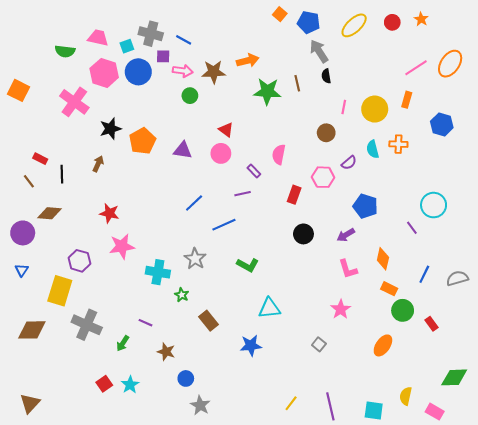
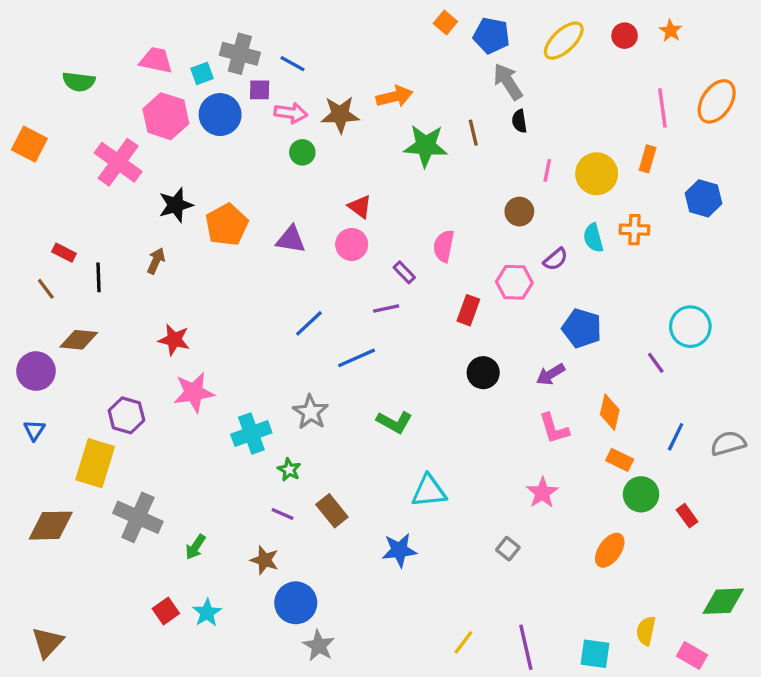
green semicircle: (65, 51) -> (79, 82), moved
pink line: (416, 68) -> (662, 108), turned -65
cyan cross: (158, 272) -> (251, 433), turned -30
purple line: (146, 323) -> (283, 514), moved
blue circle: (186, 378) -> (296, 603), size x1.6

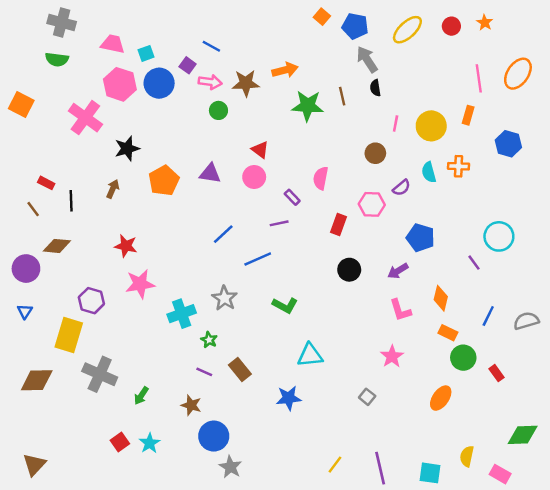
gray cross: (240, 54) -> (62, 23), moved
purple square: (260, 90) -> (188, 65), turned 35
orange pentagon: (227, 225) -> (164, 181), moved

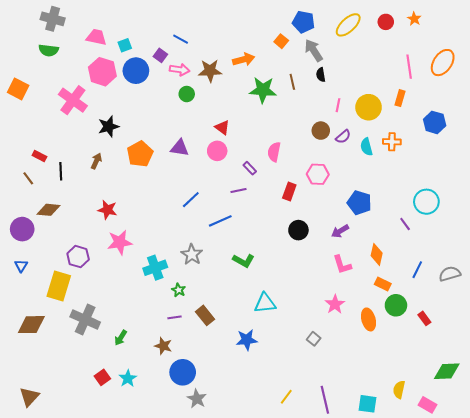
orange square: (322, 17) -> (281, 41), moved
purple semicircle: (401, 188) -> (343, 137), moved
purple line: (204, 372) -> (175, 317), turned -32
orange ellipse: (441, 398) -> (369, 319), moved, turned -50

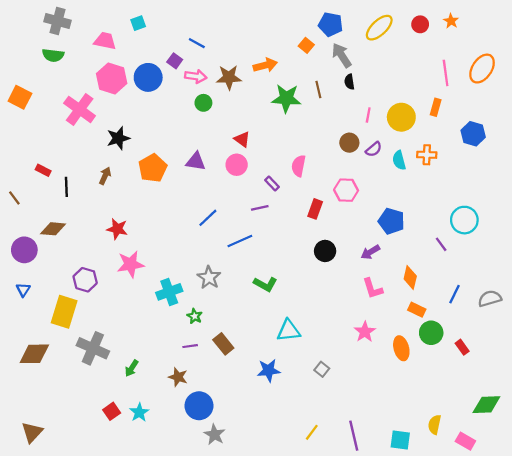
cyan square: (125, 45) -> (138, 23), moved
brown line: (28, 178) -> (14, 198), moved
gray square: (314, 339) -> (322, 369), moved

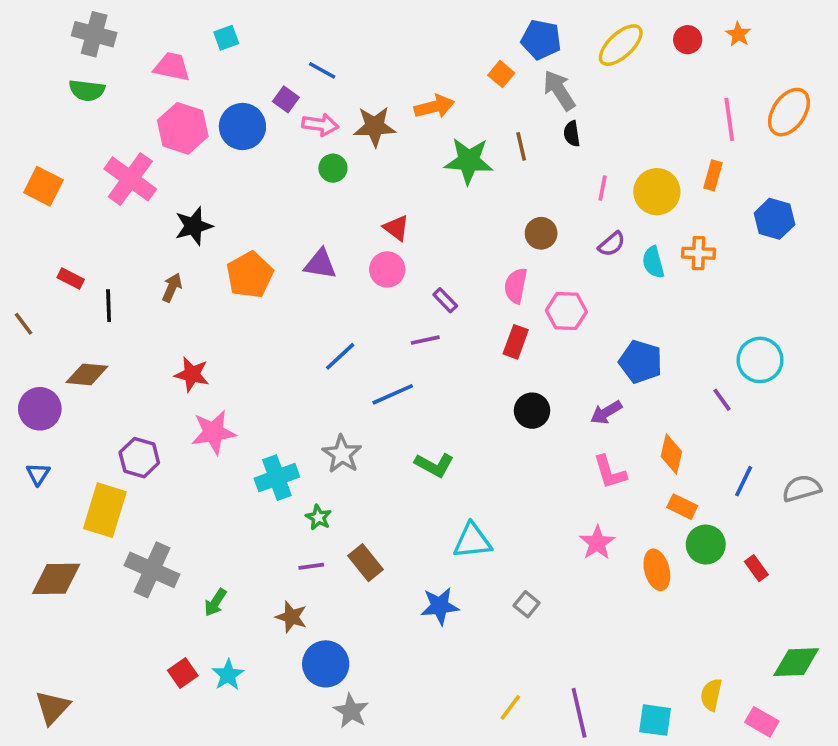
orange square: (20, 97) -> (43, 186), moved
brown circle: (349, 143) -> (541, 233), moved
pink semicircle: (299, 166) -> (516, 286), moved

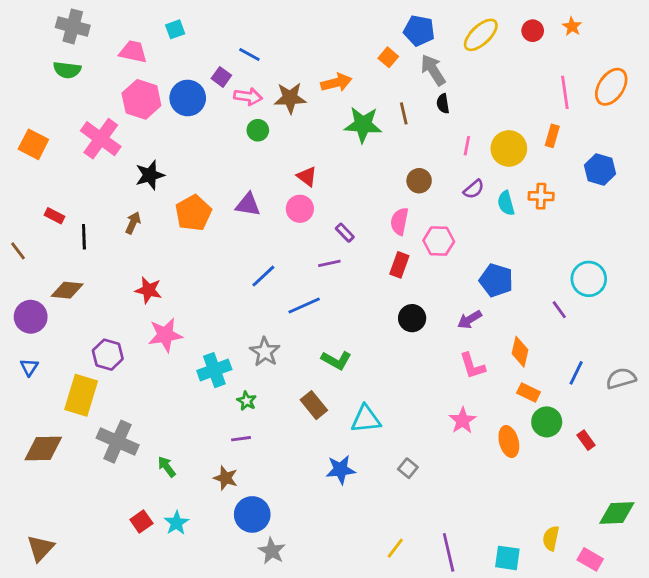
brown rectangle: (366, 563) -> (314, 405), moved
green arrow: (215, 602) -> (167, 467), turned 110

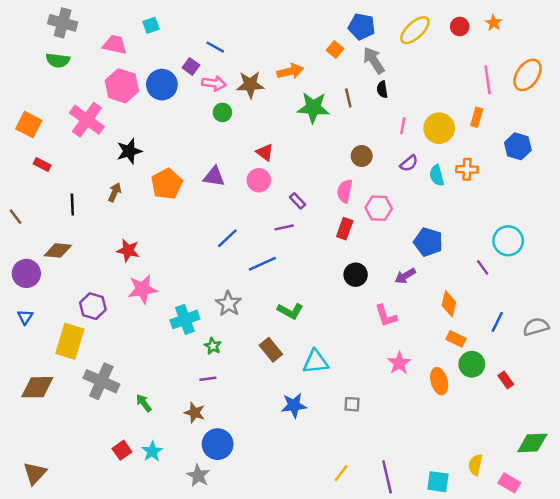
red rectangle: (54, 216) -> (42, 164), moved
pink L-shape: (472, 366) -> (386, 316), moved
gray square: (408, 468) -> (352, 404), turned -35
gray star: (272, 551) -> (198, 476), moved

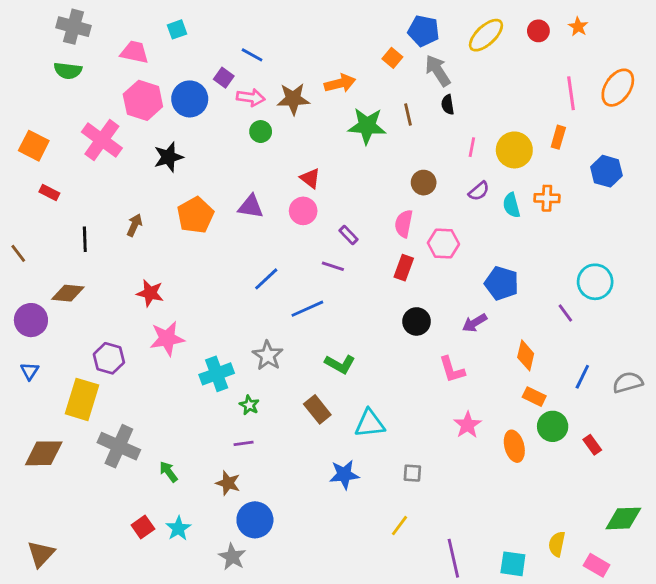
black star: (129, 151) -> (168, 157), moved
purple line: (284, 227) -> (333, 266), turned 30
yellow line: (341, 473) -> (400, 526), moved

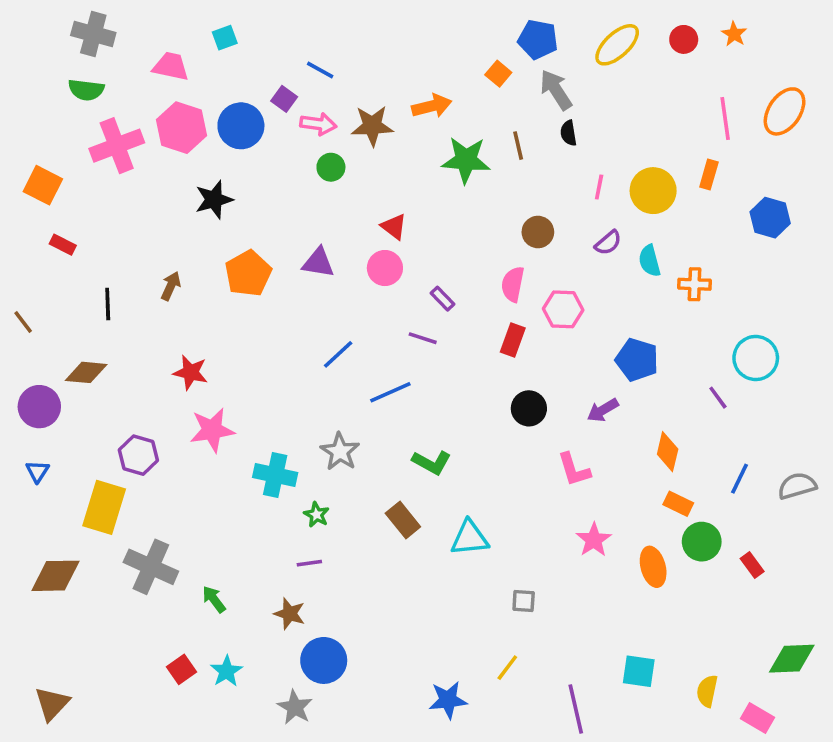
pink cross: (102, 140) -> (117, 146), moved, turned 33
orange cross: (547, 198) -> (695, 284), moved
cyan cross: (217, 374) -> (275, 475), turned 32
blue star: (344, 475) -> (448, 700), moved
cyan square: (513, 564) -> (639, 671), moved

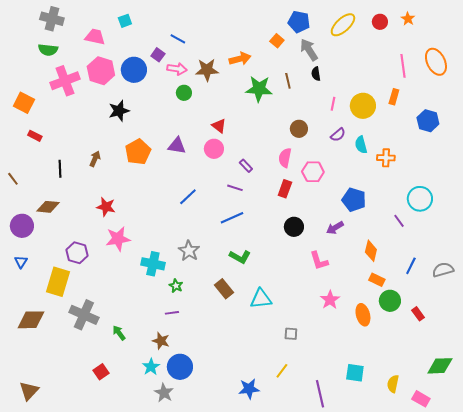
orange ellipse: (785, 111) -> (436, 62), turned -60
blue line: (390, 392) -> (232, 218), moved
cyan star: (227, 671) -> (151, 367), moved

